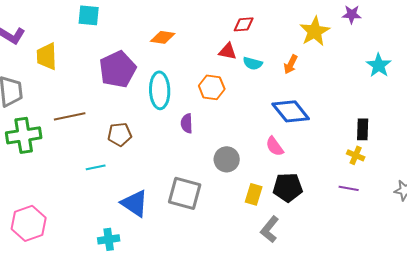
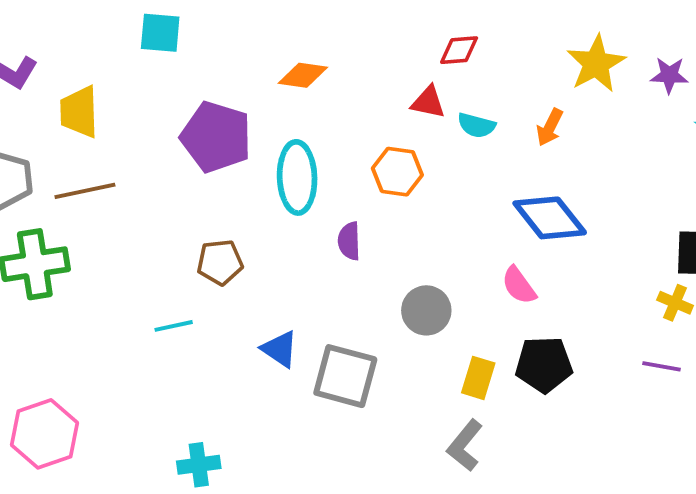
purple star: (352, 14) -> (669, 75), moved
purple pentagon: (118, 69) -> (216, 137), turned -30
brown line: (70, 116) -> (85, 191), moved
blue triangle: (135, 203) -> (280, 349), moved, size x0.7
gray L-shape: (270, 229) -> (465, 445), moved

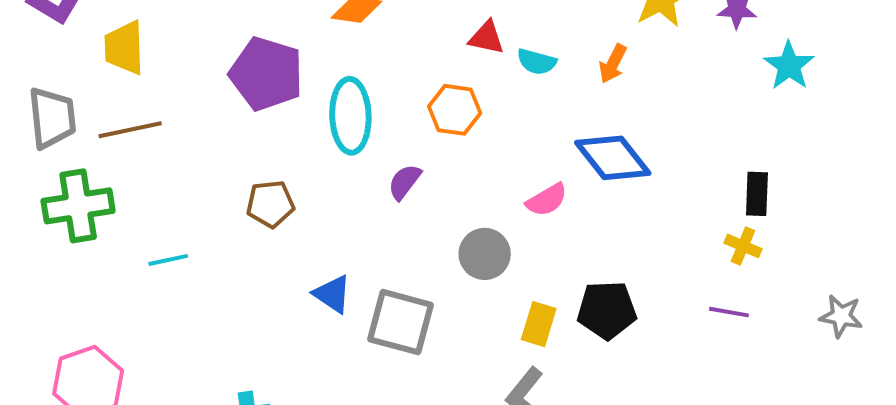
purple semicircle: (349, 241) -> (405, 182), turned 39
pink semicircle: (519, 285) -> (547, 200), moved, turned -84
cyan line: (174, 326) -> (168, 260), moved

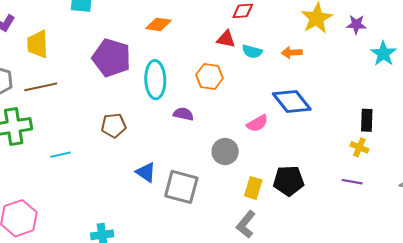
orange arrow: (613, 64) -> (292, 53), turned 60
purple semicircle: (405, 182) -> (183, 114), turned 66

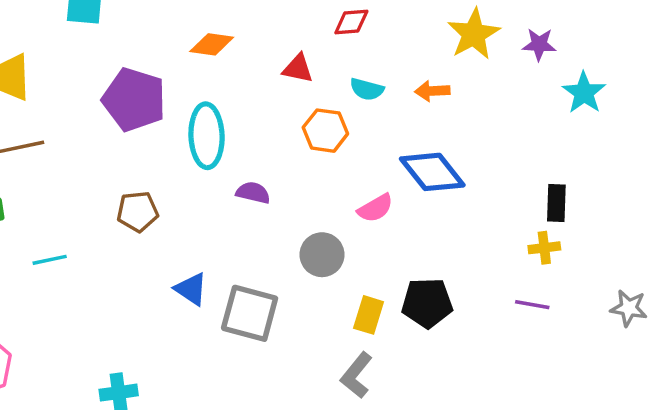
red triangle: (226, 39) -> (298, 69), moved
orange hexagon: (209, 77) -> (325, 131), moved
yellow cross: (359, 147) -> (544, 248), turned -30

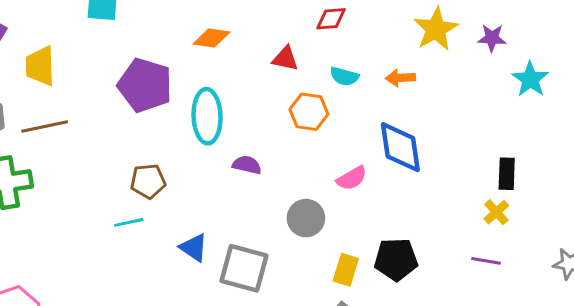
blue diamond: (432, 172) -> (400, 147), turned 30
yellow cross: (544, 248) -> (496, 212), turned -35
cyan line: (50, 260) -> (129, 222), moved

